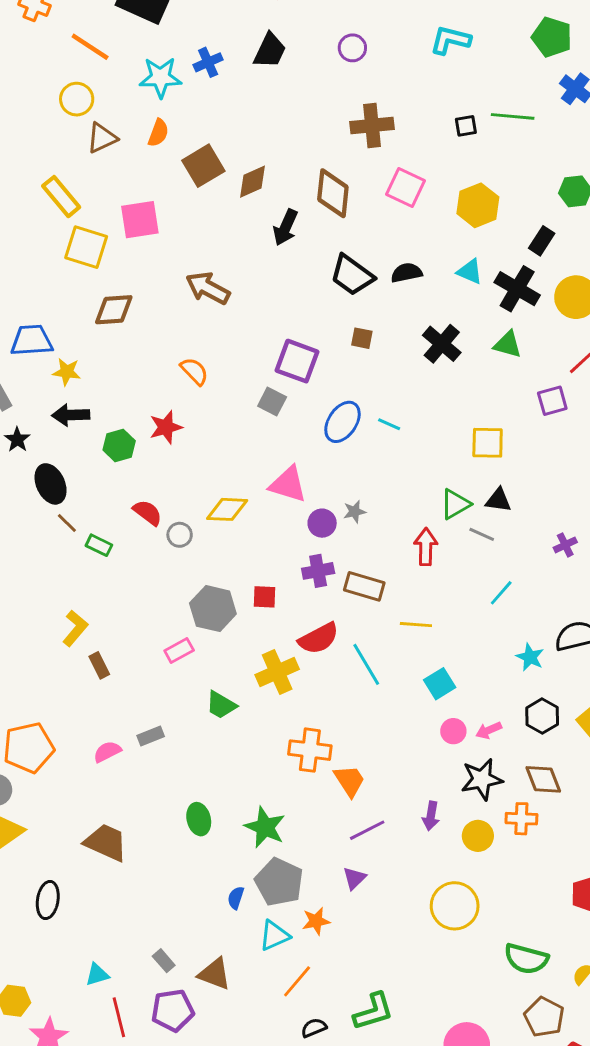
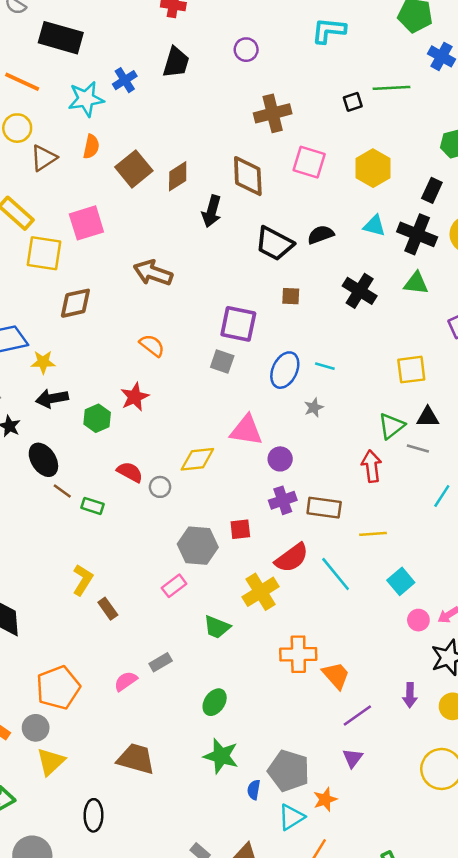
gray star: (354, 512) -> (314, 408), moved
green ellipse: (199, 819) -> (215, 702), moved, turned 56
green star: (265, 827) -> (221, 756), moved

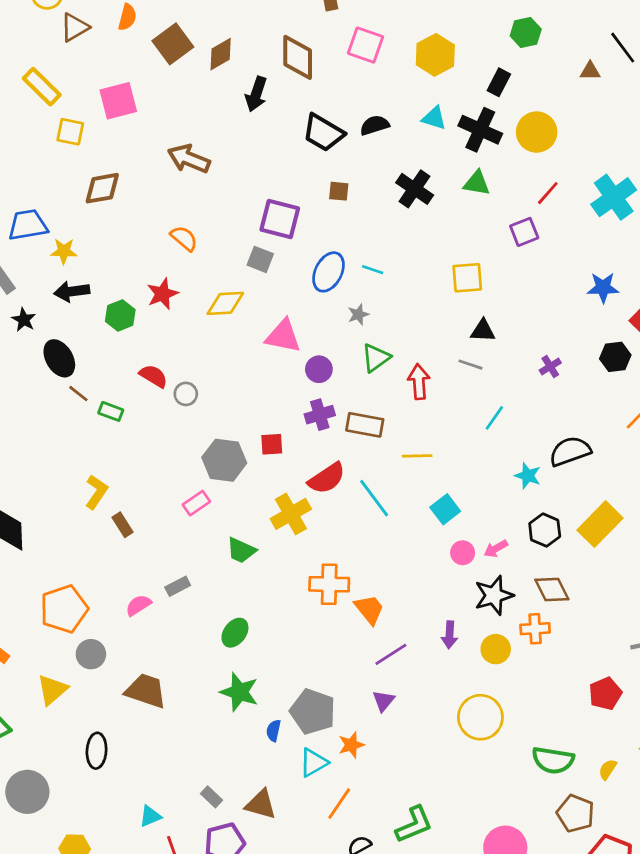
yellow square: (44, 253) -> (70, 132), size x0.7
green triangle: (391, 426) -> (376, 358), moved
yellow diamond: (197, 459) -> (225, 303), moved
gray circle: (36, 728) -> (91, 654), moved

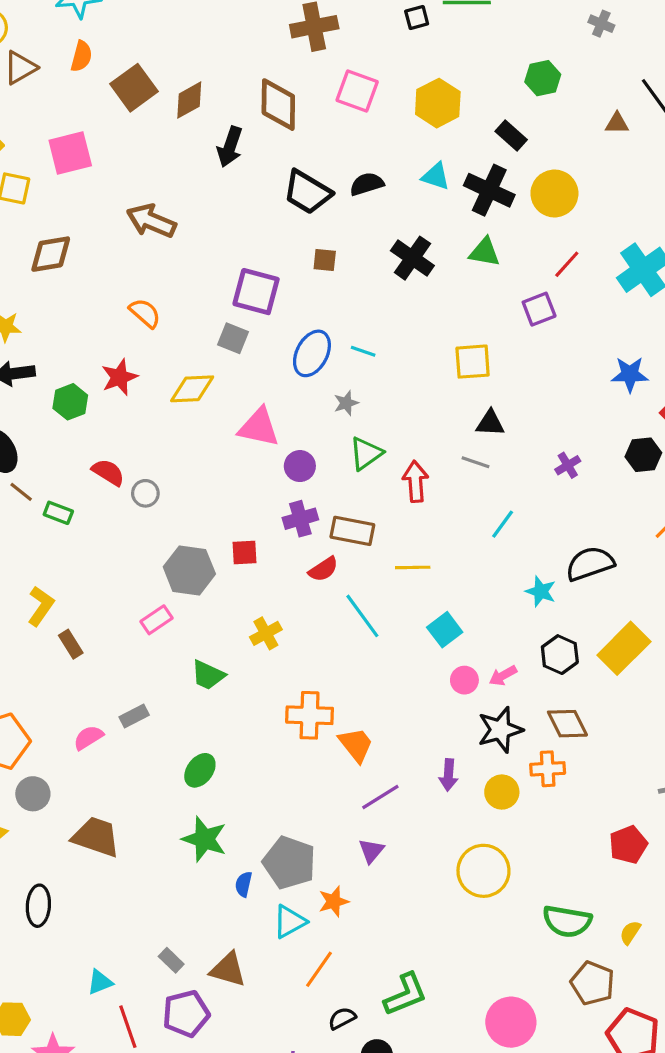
black rectangle: (499, 82) -> (511, 135), turned -76
red semicircle: (327, 478) -> (323, 569), moved, size x0.7
yellow cross: (291, 514) -> (266, 633), size x0.7

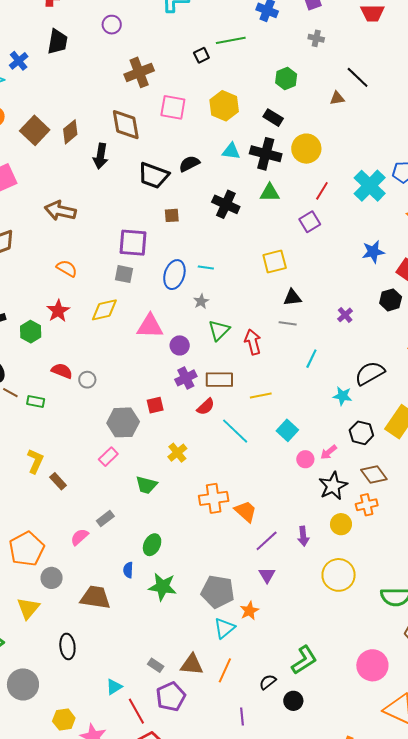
purple arrow: (448, 775) -> (303, 536), moved
blue semicircle: (244, 884) -> (128, 570), moved
orange line: (319, 969) -> (225, 670), moved

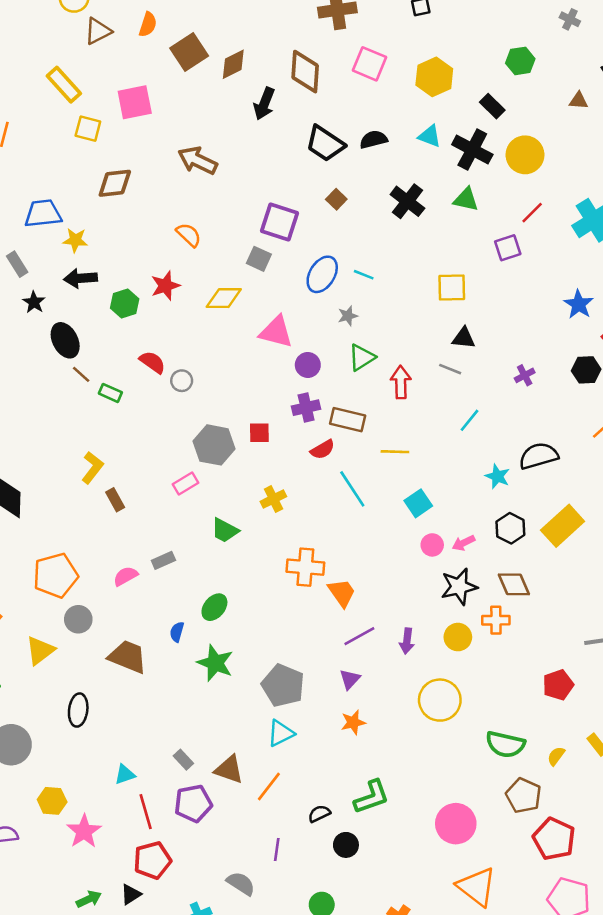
brown square: (172, 215) -> (336, 199), turned 35
blue star: (373, 252) -> (579, 304), turned 30
orange star: (249, 611) -> (353, 722), moved

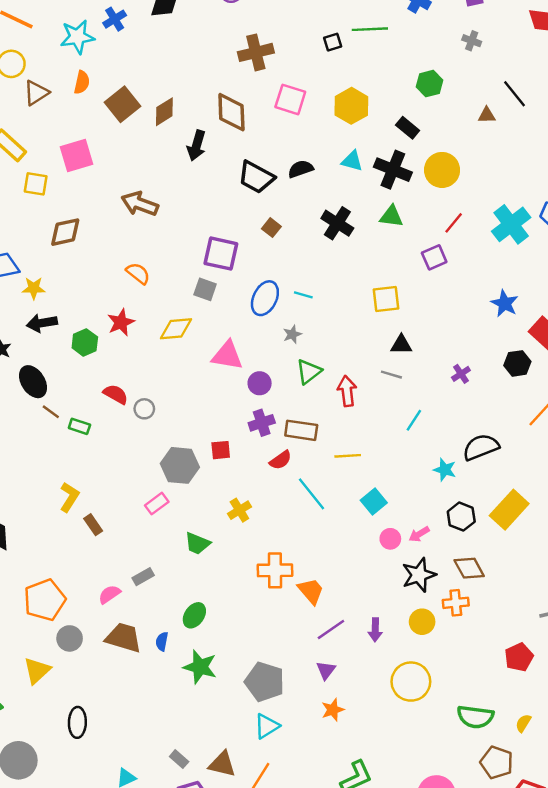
brown trapezoid: (128, 657) -> (124, 638), moved

